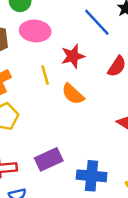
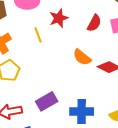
orange semicircle: (73, 94) -> (82, 57), moved

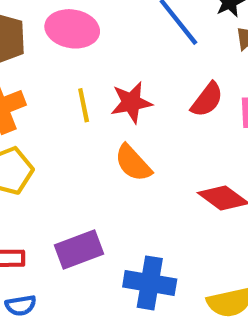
red star: (59, 18) -> (131, 102), moved
orange semicircle: (82, 57) -> (133, 163), moved

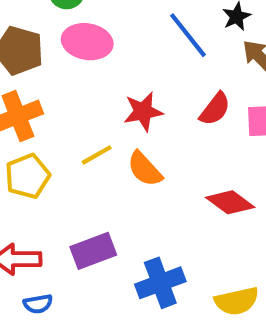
yellow line: (84, 105) -> (97, 155), moved, turned 72
blue cross: (150, 283) -> (160, 283), turned -30

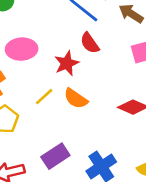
pink ellipse: (87, 42) -> (22, 49), moved
red semicircle: (215, 109) -> (90, 43), moved, turned 120

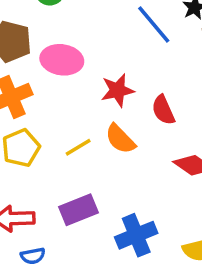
red semicircle: (90, 43) -> (163, 110), moved
yellow line: (44, 97) -> (78, 147), moved

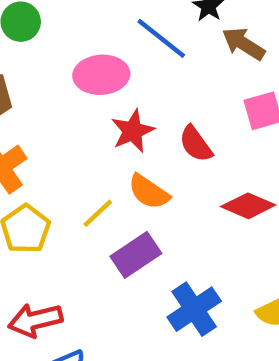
pink ellipse: (62, 60) -> (101, 75), moved
purple rectangle: (78, 210) -> (136, 255), moved

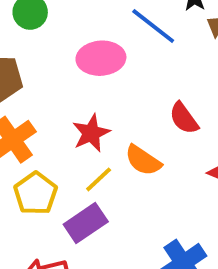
red star: (133, 131) -> (91, 133), moved
purple rectangle: (136, 255) -> (86, 223), moved

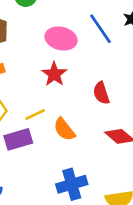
red star: (91, 133) -> (54, 74), moved, turned -30
orange semicircle: (143, 160) -> (64, 129), moved

